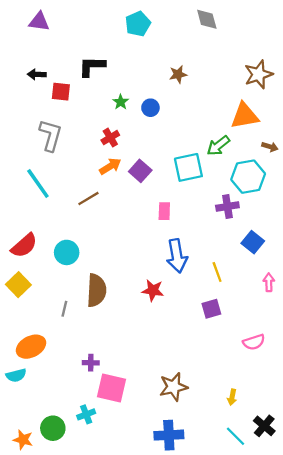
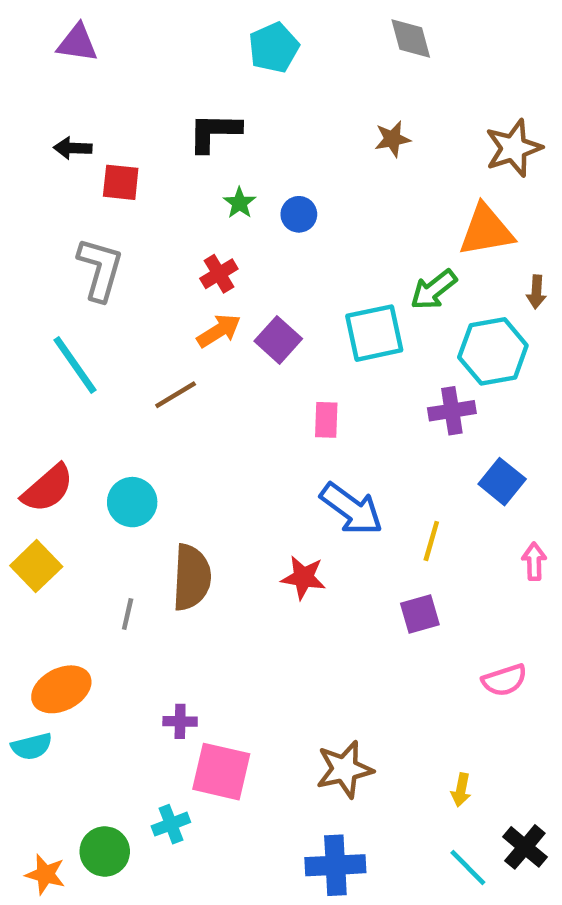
black L-shape: (92, 66) -> (214, 132), moved
brown star: (178, 74) -> (392, 139), moved
brown arrow: (270, 147) -> (536, 292), turned 77
blue arrow: (177, 256) -> (351, 509), turned -44
yellow line: (217, 272) -> (431, 541), turned 36

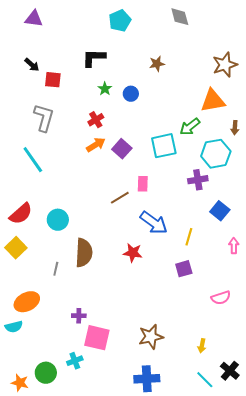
brown star: (392, 139) -> (157, 64), moved
black arrow: (73, 148) -> (32, 65), turned -140
brown line: (176, 395) -> (120, 198), moved

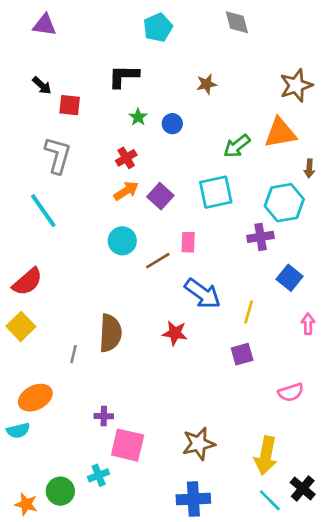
green arrow: (190, 127) -> (237, 146), moved
cyan circle: (58, 220) -> (122, 241), moved
yellow arrow: (202, 346) -> (266, 456), size x2.0

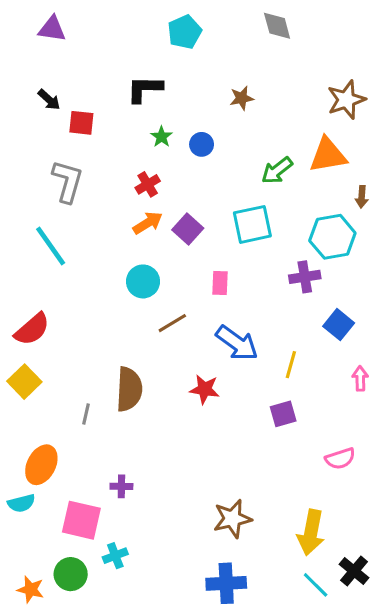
brown line: (158, 261) -> (172, 323), moved
orange ellipse: (35, 398) -> (41, 465), turned -36
pink square: (128, 445) -> (81, 520), moved

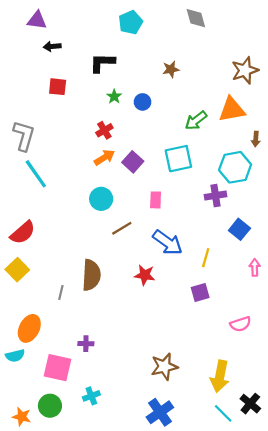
black arrow: (49, 100) -> (52, 46), moved, turned 133
gray L-shape: (68, 181) -> (24, 136), moved
cyan cross: (115, 556) -> (91, 396), moved
blue cross: (226, 583) -> (160, 412), turned -32

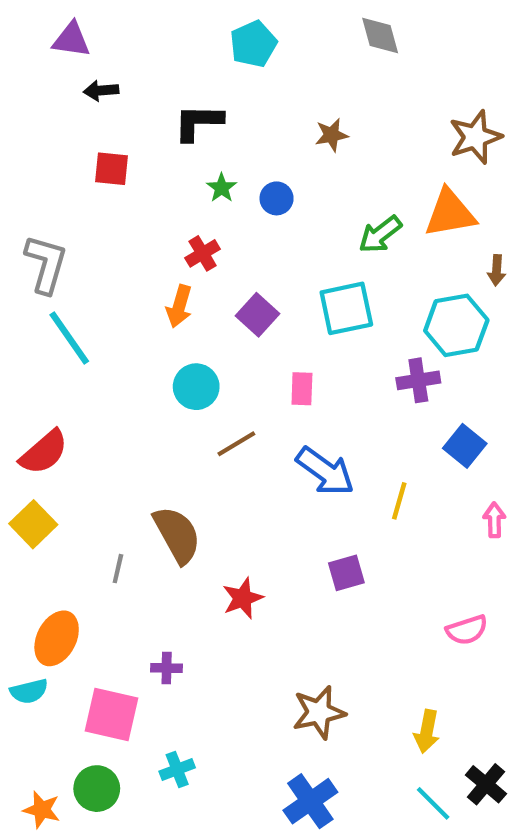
orange arrow: (104, 157) -> (179, 306), moved, turned 138
brown semicircle: (91, 275) -> (177, 535), turned -32
red star: (145, 275) -> (243, 598), moved, turned -30
purple square: (200, 292) -> (346, 573), moved
yellow arrow: (220, 376) -> (427, 731), size x0.7

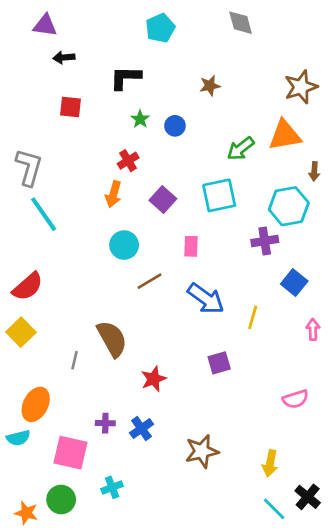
blue cross: (310, 801) -> (141, 429), moved, size x0.7

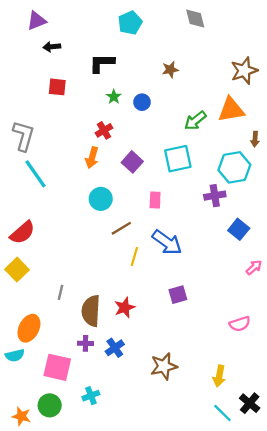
purple triangle: (45, 25) -> (37, 21), turned -30
yellow line: (253, 317) -> (134, 256), moved
pink arrow: (313, 329) -> (254, 267), turned 49
brown semicircle: (112, 339) -> (91, 311), moved, turned -148

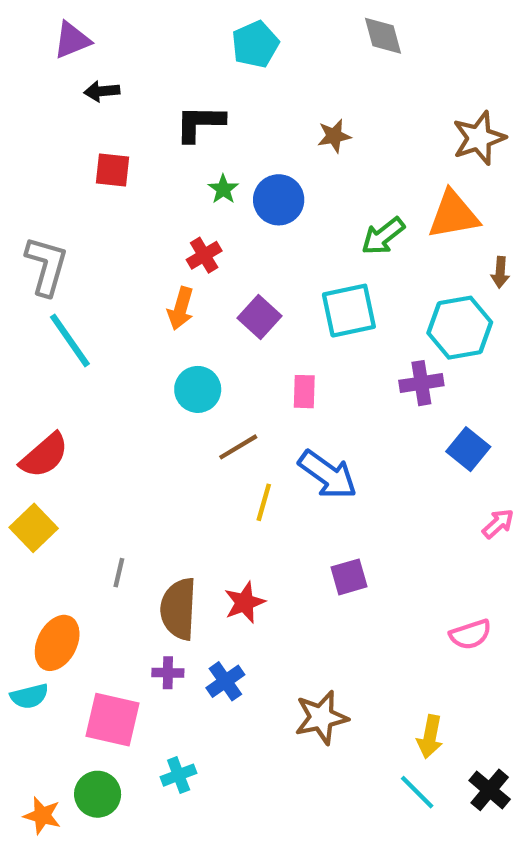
blue circle: (142, 102) -> (279, 200), size x1.5
cyan line: (222, 413) -> (417, 792), moved

